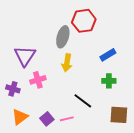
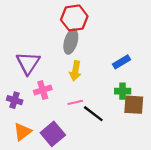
red hexagon: (84, 21) -> (74, 18), moved
brown square: (119, 115) -> (134, 105), moved
purple square: (47, 119) -> (53, 134), size x1.5
pink line: (67, 119) -> (75, 102), moved

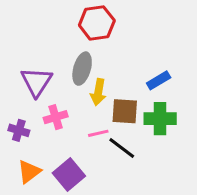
gray ellipse: (71, 42) -> (82, 69), moved
green cross: (123, 91) -> (160, 119), size x1.5
brown square: (134, 105) -> (125, 111), moved

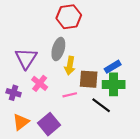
blue rectangle: (159, 80) -> (113, 67), moved
pink cross: (56, 117) -> (40, 83), turned -35
black line: (122, 148) -> (101, 105), moved

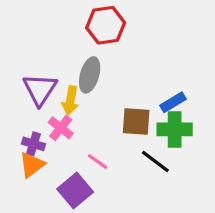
yellow arrow: (70, 66) -> (70, 101), moved
purple cross: (14, 93) -> (33, 144), moved
pink line: (70, 95) -> (98, 162), moved, turned 48
orange triangle: (21, 122) -> (32, 165), moved

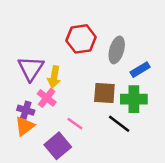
red hexagon: (106, 25) -> (81, 39), moved
gray ellipse: (90, 75) -> (117, 50), moved
blue rectangle: (173, 102) -> (140, 70), moved

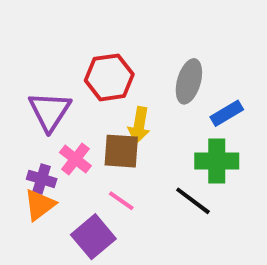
red hexagon: (81, 39) -> (109, 77), moved
yellow arrow: (54, 77) -> (139, 125), moved
brown square: (104, 93) -> (121, 151), moved

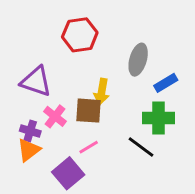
red hexagon: (109, 77) -> (80, 35), moved
purple triangle: (50, 111) -> (36, 81), turned -44
pink line: (121, 201) -> (89, 147), turned -66

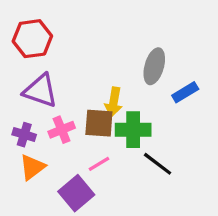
red hexagon: (80, 35) -> (32, 39), moved
pink cross: (55, 116) -> (62, 130), turned 30
green cross: (158, 118) -> (133, 130), moved
purple cross: (30, 131) -> (24, 135), moved

